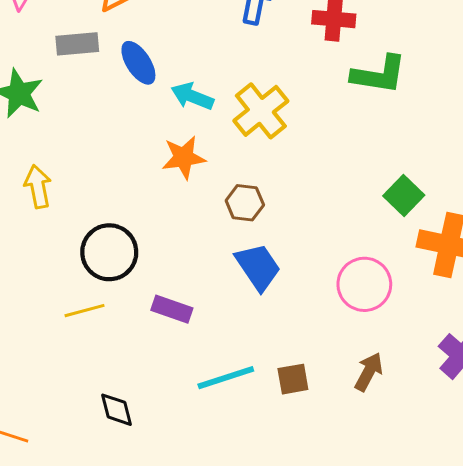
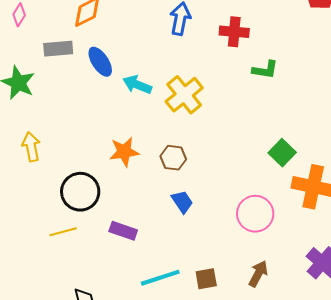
green L-shape: (379, 74) -> (265, 70), size x0.7
orange star: (184, 158) -> (124, 152), moved
blue trapezoid: (258, 267) -> (182, 202), size x0.7

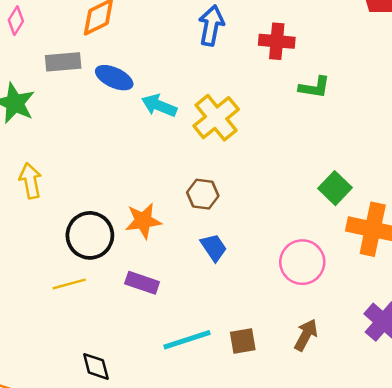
blue ellipse: (100, 62) -> (114, 78), turned -32
orange star: (124, 152) -> (143, 221), moved

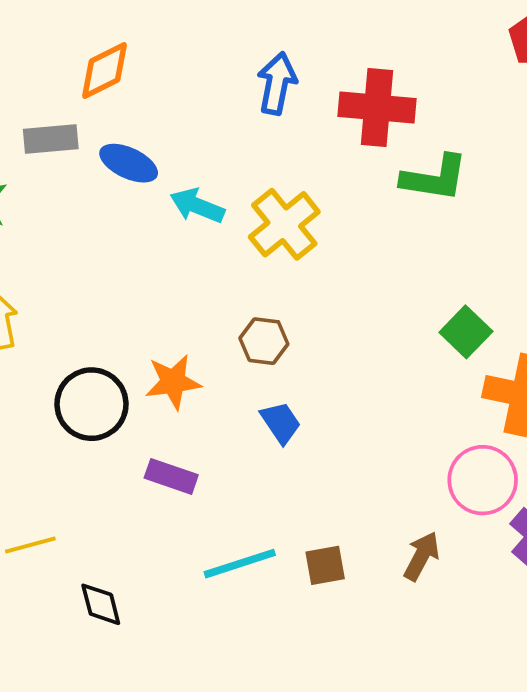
red cross: (277, 41) -> (377, 108), size x1.4
green L-shape: (314, 87) -> (434, 178), size x1.4
pink circle: (302, 262) -> (483, 480), moved
yellow line: (69, 284) -> (30, 545), moved

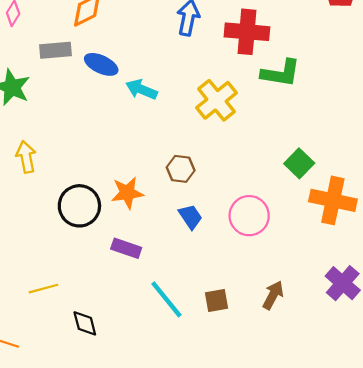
yellow cross: (284, 224) -> (217, 100), moved
pink circle: (483, 480) -> (249, 216), moved
cyan line: (240, 564) -> (166, 299), turned 69

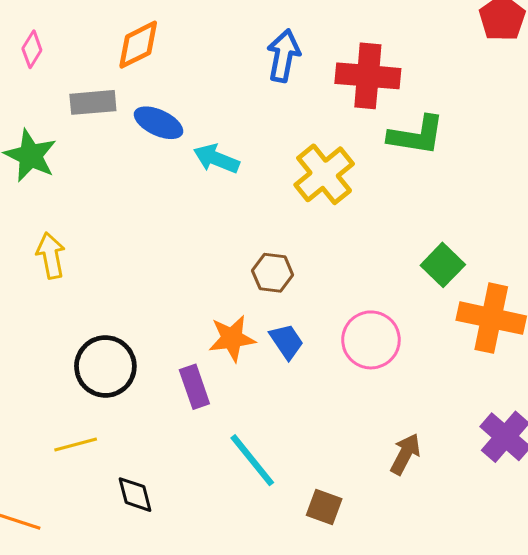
orange star: (127, 193) -> (232, 338), moved
black circle: (79, 206) -> (105, 366), moved
purple rectangle: (126, 248) -> (194, 387), turned 52
brown square: (217, 301) -> (324, 507), moved, turned 30

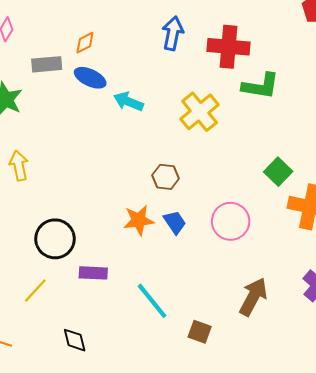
orange diamond: (138, 45) -> (85, 43), moved, size x0.7
purple rectangle: (194, 387) -> (93, 273), moved, turned -68
yellow line: (76, 445) -> (35, 291), turned -32
brown arrow: (405, 454) -> (253, 297), size x1.4
black diamond: (135, 495) -> (75, 340), moved

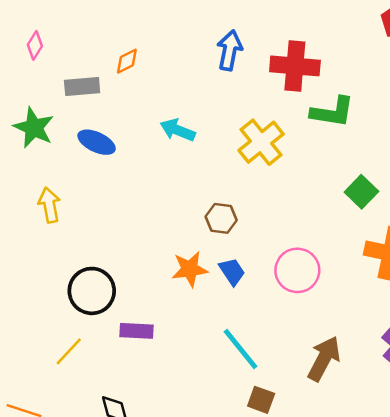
blue ellipse: (90, 78) -> (97, 142), moved
green square: (278, 172) -> (361, 192), moved
cyan line: (152, 301) -> (240, 349), moved

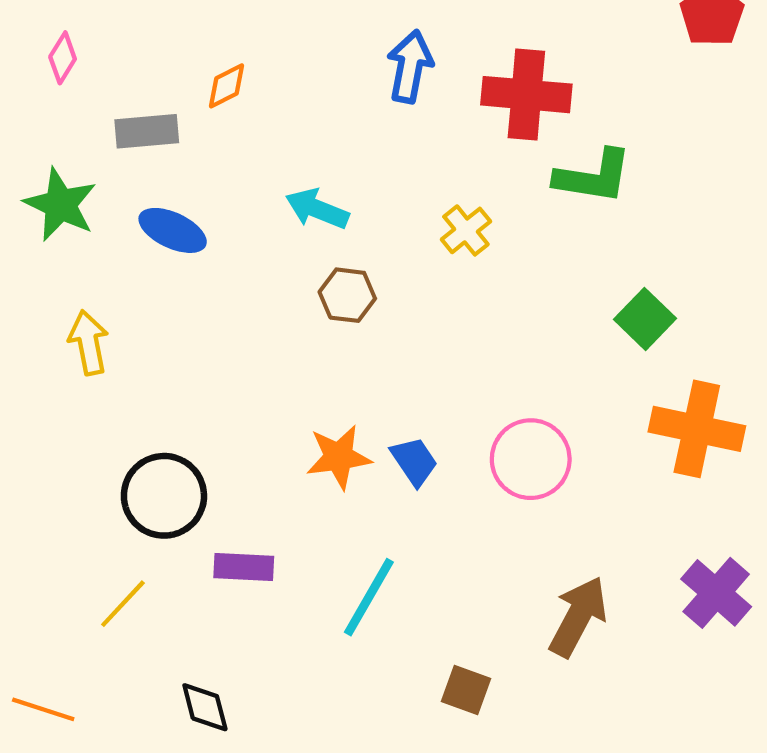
yellow cross: (261, 142) -> (466, 230), size x0.6
brown hexagon: (221, 218) -> (347, 295), moved
cyan line: (240, 349) -> (369, 597), moved, turned 69

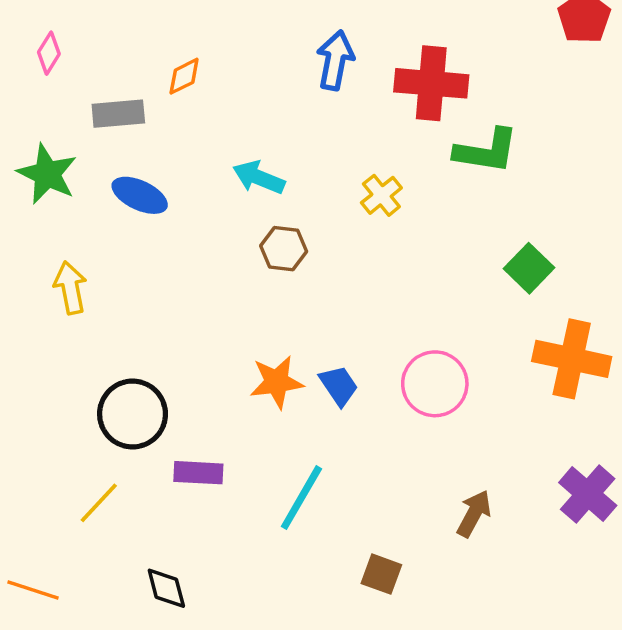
brown arrow: (578, 617) -> (474, 514), size x0.7

